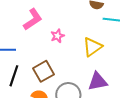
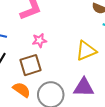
pink star: (57, 36) -> (39, 40), moved

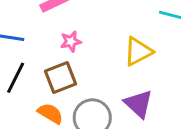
purple triangle: (84, 87) -> (139, 104), turned 45

